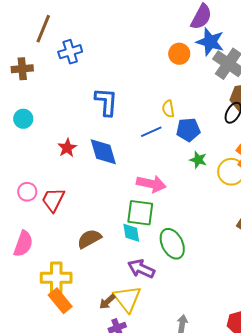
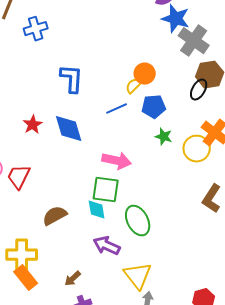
orange circle: (179, 54) -> (145, 74), moved
yellow semicircle: (168, 109) -> (134, 86), turned 54
yellow triangle: (127, 299) -> (138, 276), moved

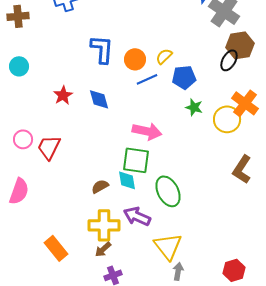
orange circle: (145, 74) -> (135, 59), moved
blue diamond: (69, 129) -> (99, 99), size x0.7
brown semicircle: (55, 216) -> (100, 186), moved, size x0.7
yellow cross: (22, 255) -> (104, 225), moved

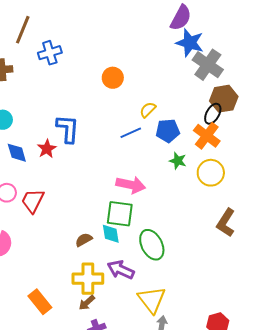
blue L-shape: (102, 49) -> (68, 129), moved
orange circle: (135, 59) -> (113, 78), moved
blue diamond: (99, 99) -> (17, 153), moved
orange cross: (245, 103) -> (207, 136), moved

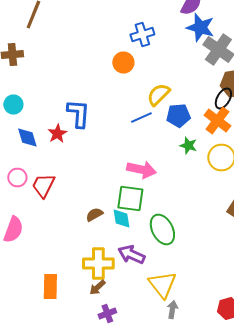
blue cross: (50, 53) -> (142, 34), moved
yellow semicircle: (148, 110) -> (158, 94), size x1.4
brown semicircle: (84, 240) -> (94, 214), moved
orange rectangle: (40, 302) -> (50, 286), turned 40

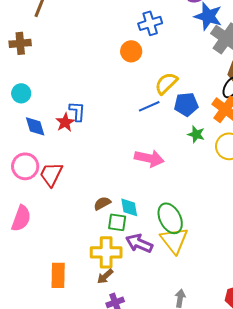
blue L-shape: (78, 114) -> (77, 111), moved, size x0.7
pink circle: (17, 178) -> (25, 166), size x1.4
green square: (130, 198) -> (117, 222), moved, size x0.7
yellow triangle: (162, 284) -> (174, 240), moved

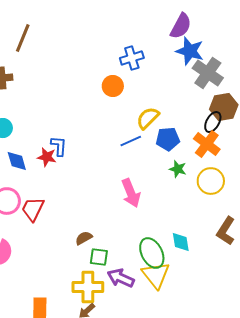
red star: (65, 122) -> (47, 157), turned -30
pink arrow: (149, 158) -> (131, 193), turned 56
cyan diamond: (129, 207) -> (181, 242), moved

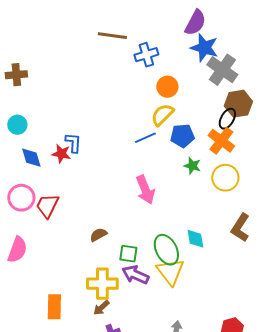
brown line: (23, 38) -> (112, 36), moved, turned 76
orange circle: (113, 86) -> (167, 87), moved
green square: (99, 257) -> (128, 254), moved

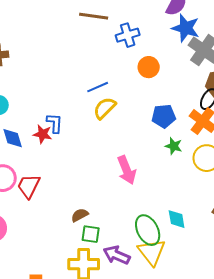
yellow semicircle: (162, 115) -> (105, 108), moved
blue line: (145, 138) -> (98, 87), moved
green square: (128, 254) -> (91, 234), moved

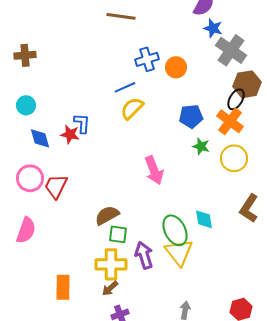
blue star: (186, 28) -> (213, 28), size x0.7
blue cross: (128, 35) -> (147, 59), moved
brown semicircle: (80, 215) -> (107, 215), size x1.4
purple arrow: (117, 255) -> (144, 255), turned 48

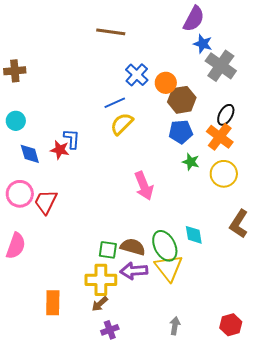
blue cross: (147, 59) -> (137, 75), turned -30
brown hexagon: (247, 84) -> (182, 100), moved
brown semicircle: (107, 215) -> (133, 247), moved, turned 45
purple arrow: (144, 255) -> (134, 271), turned -76

